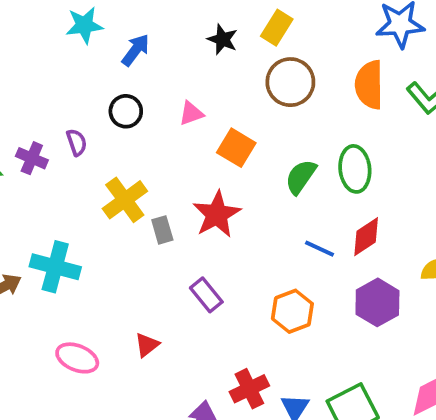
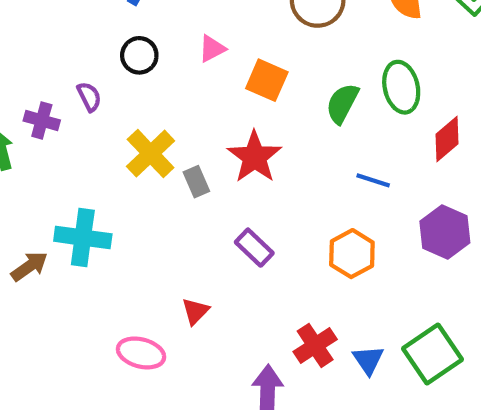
red diamond: (366, 237) -> (447, 139), moved
pink ellipse: (77, 358) -> (141, 353), moved

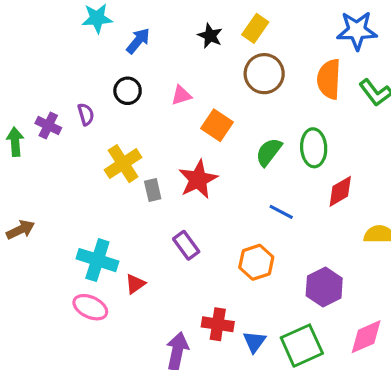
purple hexagon: (445, 232) -> (324, 287), moved
cyan cross: (83, 238) -> (97, 260), moved
red cross: (315, 345) -> (218, 324), turned 32

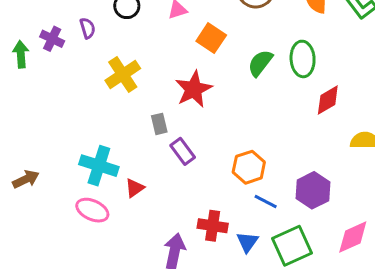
gray rectangle: (153, 190) -> (159, 124), moved
blue line: (281, 212) -> (266, 202), moved
brown arrow: (20, 230) -> (26, 179), moved

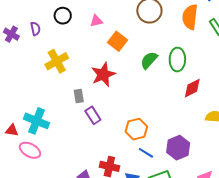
red triangle: (135, 188) -> (12, 130), moved, turned 40

